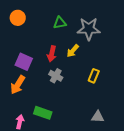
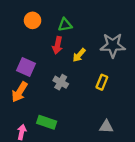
orange circle: (18, 18) -> (33, 20), moved
gray star: (89, 29) -> (113, 45), moved
red arrow: (52, 54) -> (57, 45), moved

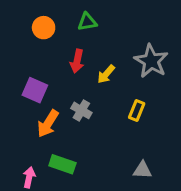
green triangle: (65, 25) -> (87, 22), moved
gray star: (113, 45) -> (151, 61), turned 30
orange arrow: (20, 92) -> (48, 124), moved

